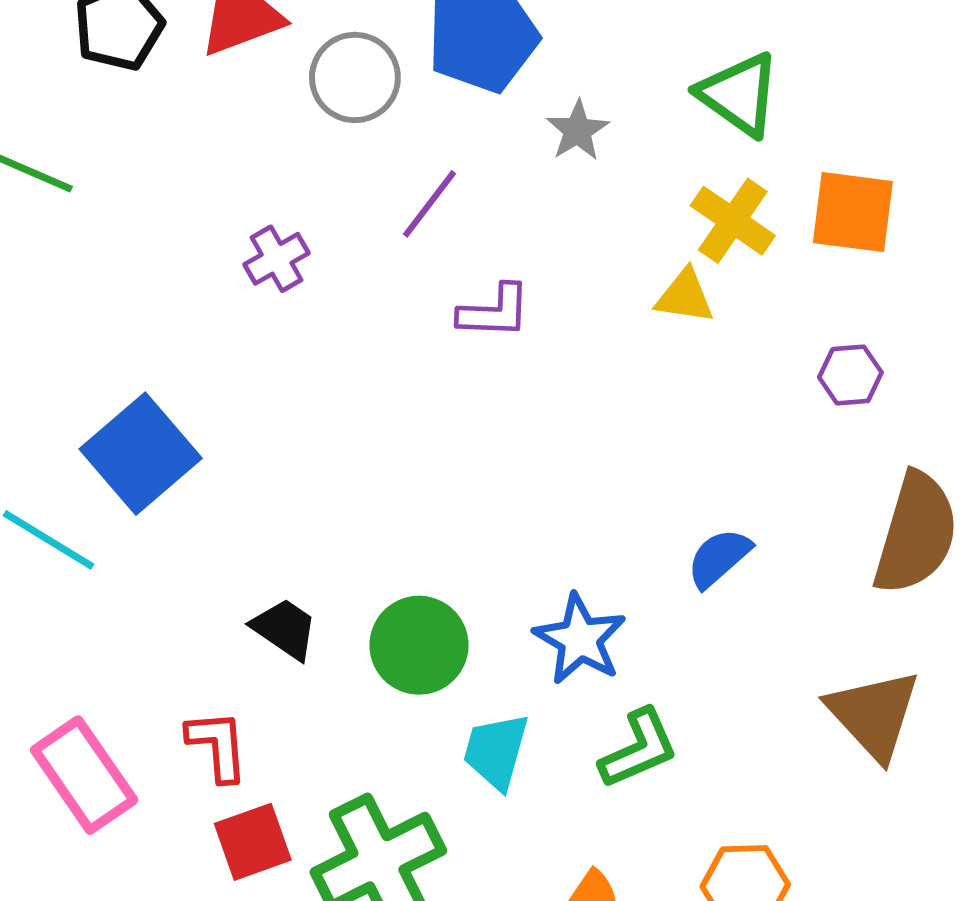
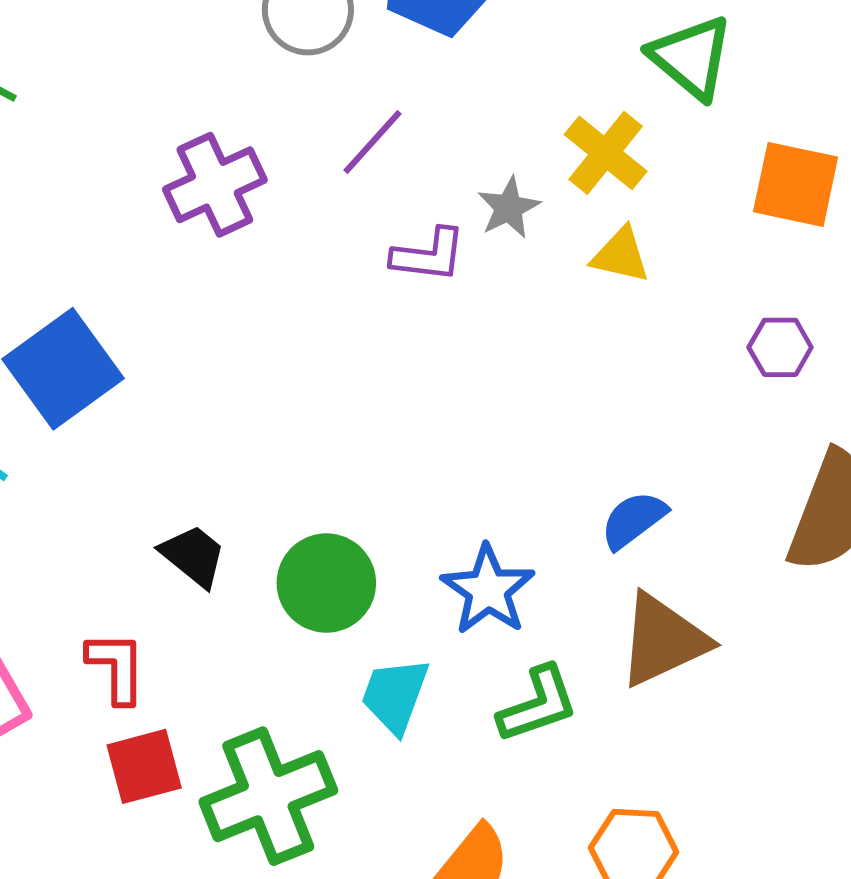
gray star: (578, 131) -> (509, 208), moved
yellow cross: (733, 221) -> (606, 153), moved
purple cross: (277, 259) -> (215, 185), size x1.5
brown triangle: (874, 714) -> (663, 640), moved, turned 43

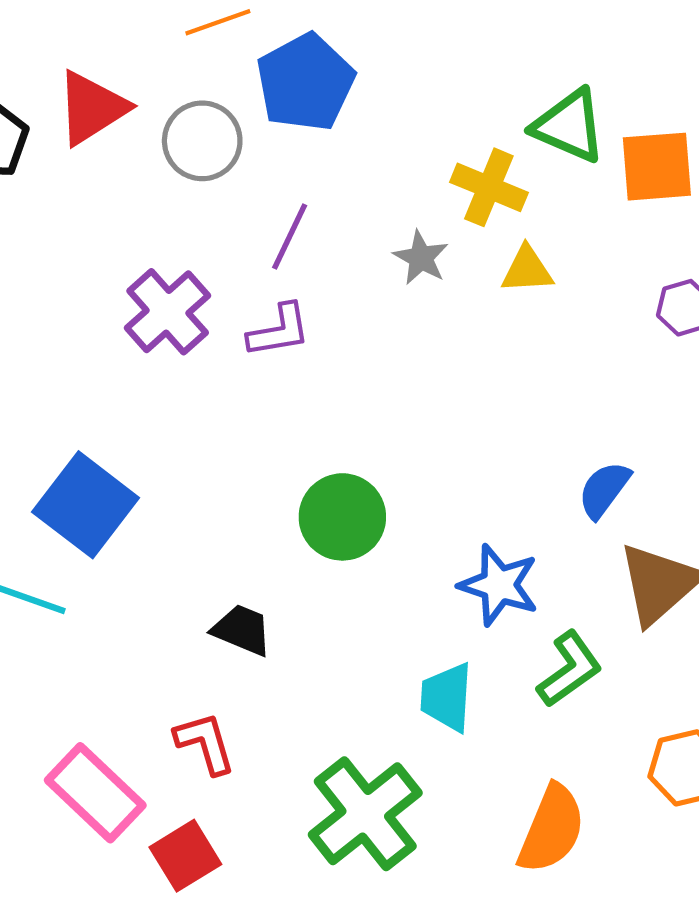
green triangle: (691, 57) -> (569, 126), moved
purple L-shape: (429, 255) -> (279, 331), moved
green circle: (326, 583) -> (342, 517), moved
red square: (144, 766) -> (185, 856), moved

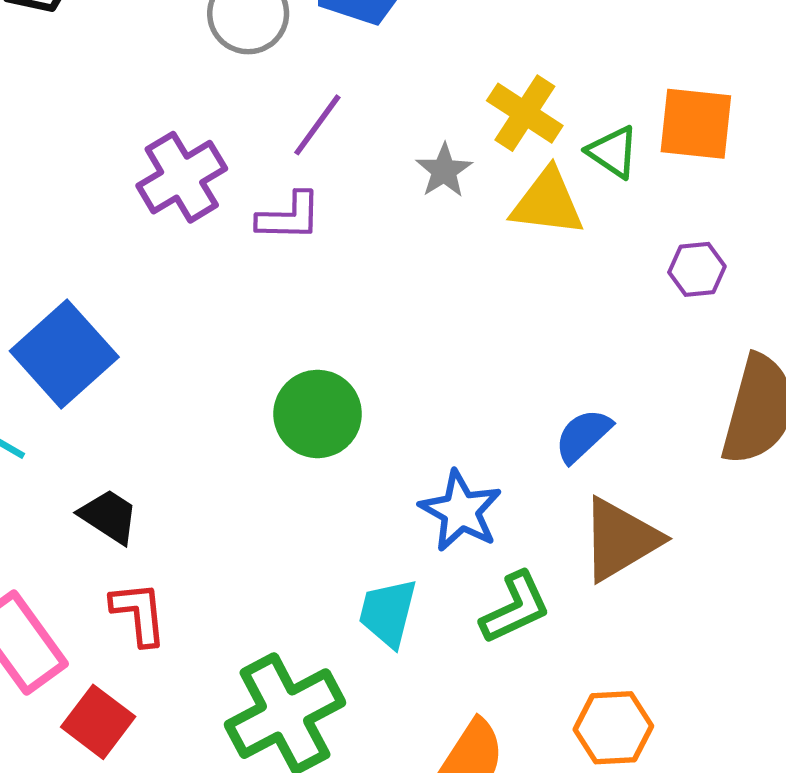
green triangle: (569, 126) -> (613, 152), moved, size x0.7
yellow triangle: (527, 270) -> (547, 202), size x1.4
black trapezoid: (242, 630) -> (109, 516), moved
red square: (185, 856) -> (98, 722), turned -32

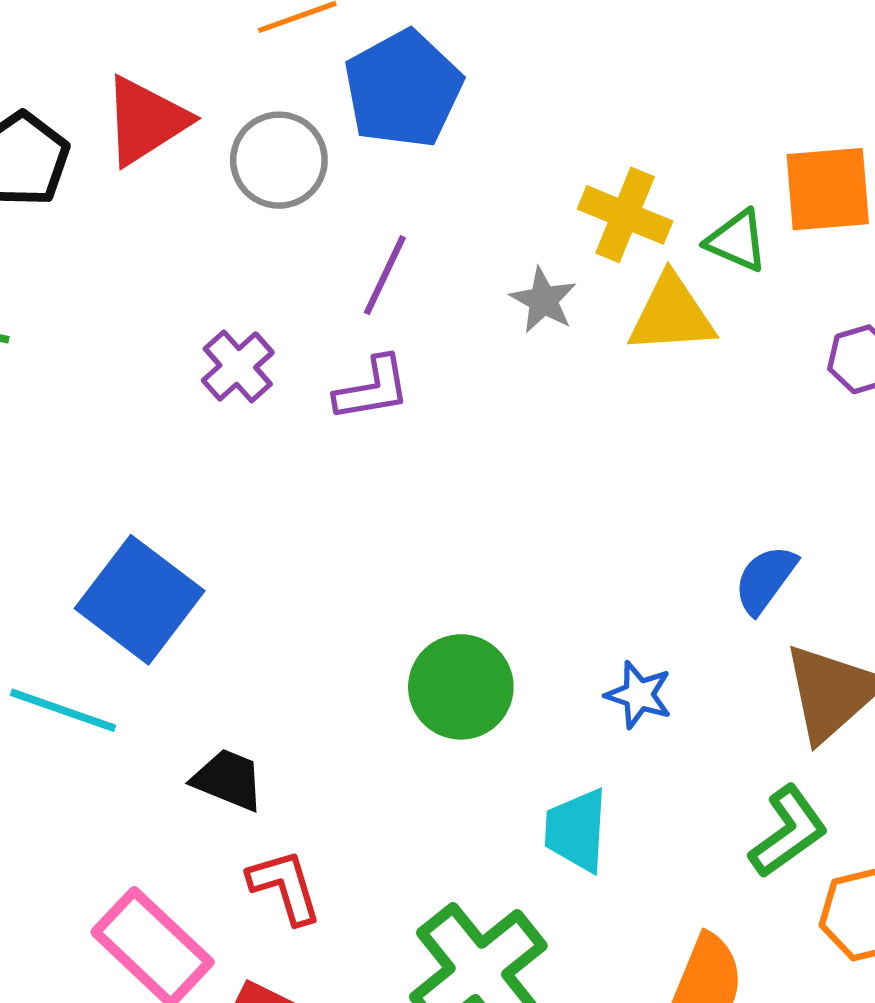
purple cross: (182, 177) -> (238, 366), size x0.7
green circle: (318, 414) -> (461, 687), moved
blue star: (461, 511) -> (639, 695), size x0.7
green L-shape: (515, 608) -> (788, 832), moved

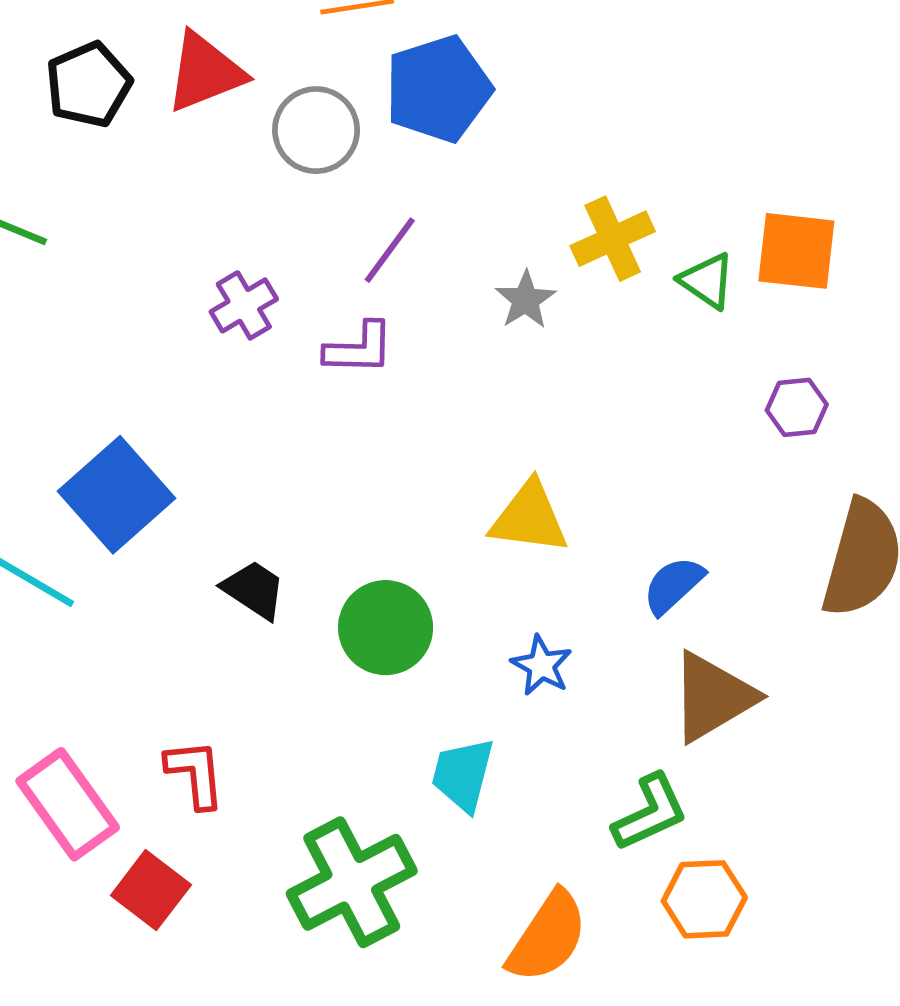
yellow cross: (625, 215) -> (613, 239), turned 32
yellow triangle: (671, 314) -> (529, 518), moved
black trapezoid: (228, 780) -> (254, 590), moved

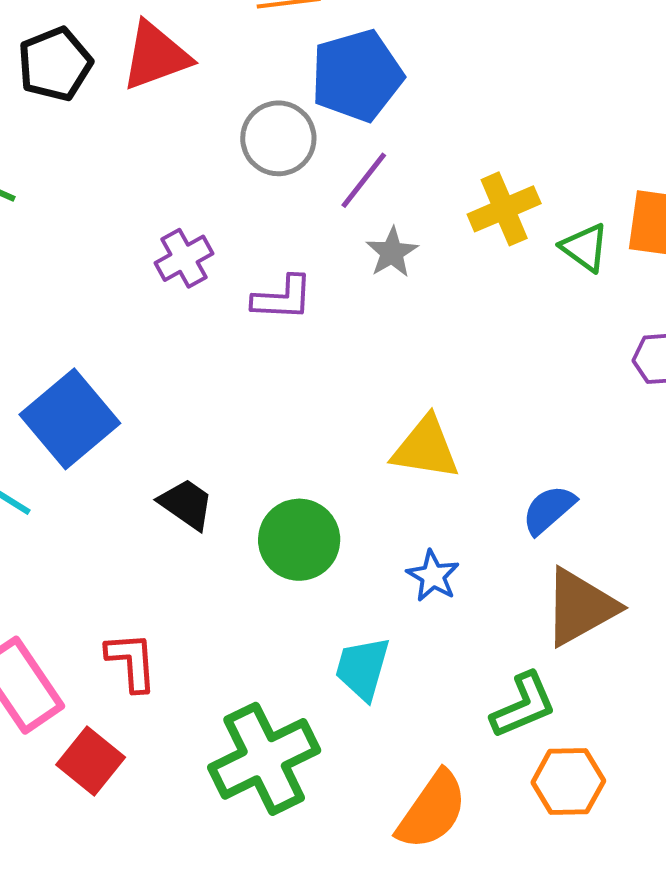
gray circle: (316, 130) -> (278, 138), moved
purple line: (390, 250) -> (364, 180), moved
gray star: (526, 300) -> (392, 252), moved

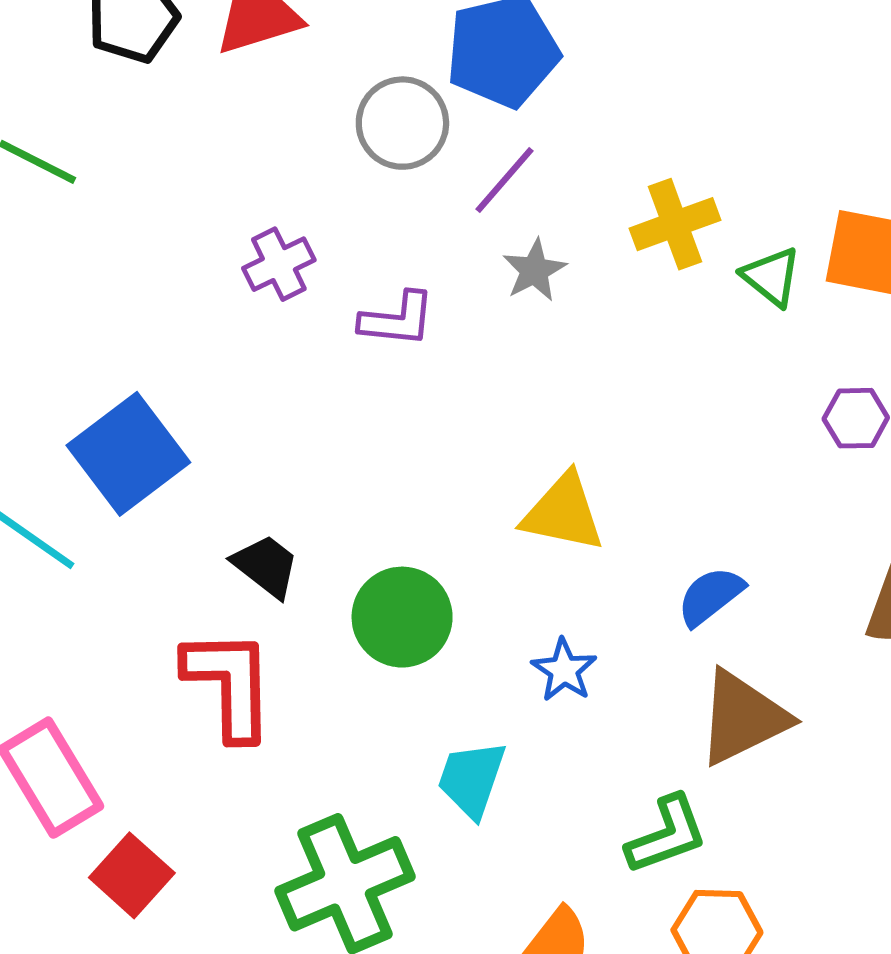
red L-shape: (131, 662) -> (229, 684), moved, size x1.5

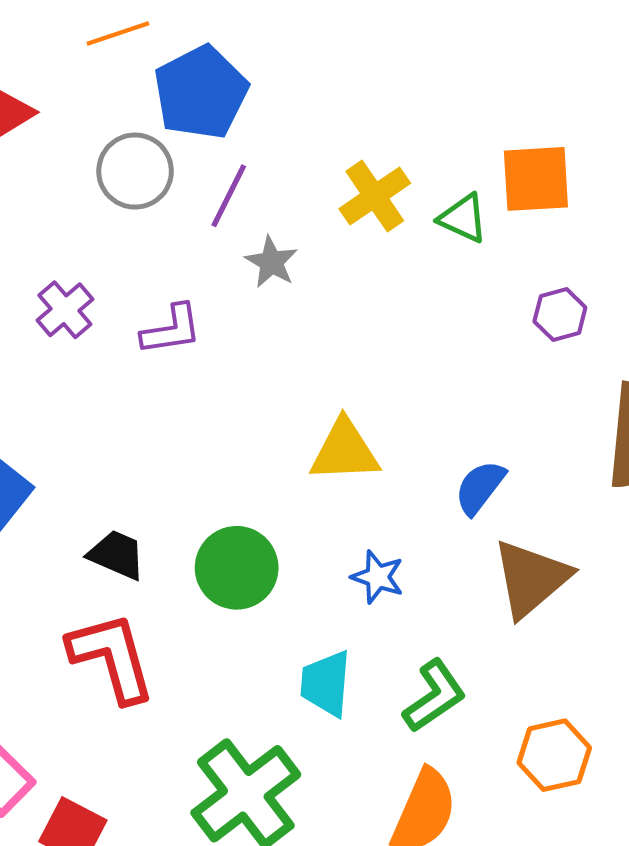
green L-shape: (667, 835) -> (434, 696), moved

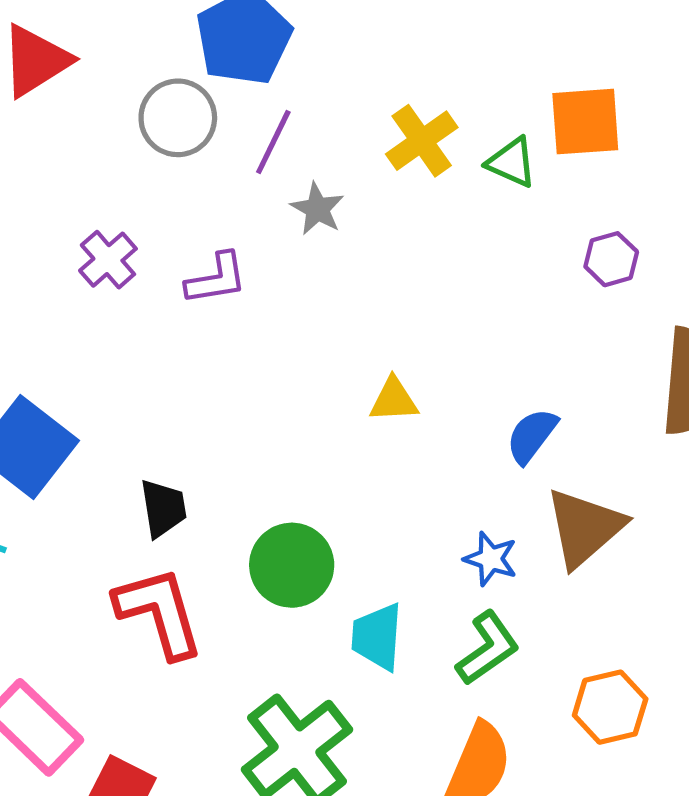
yellow triangle: (345, 451) -> (394, 400), size x0.7
black trapezoid: (117, 555) -> (163, 508), turned 58
green circle: (237, 568) -> (292, 565), moved
blue star: (378, 577) -> (491, 559), moved

